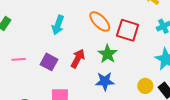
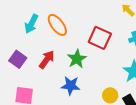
orange ellipse: (100, 22) -> (57, 25), moved

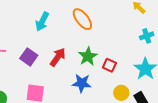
orange ellipse: (57, 25) -> (82, 19), moved
red square: (100, 38) -> (109, 65), moved, size x0.6

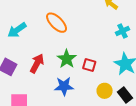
cyan arrow: (42, 21) -> (17, 30), turned 36

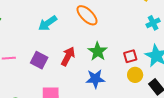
red square: (89, 65) -> (130, 56), moved, turned -32
yellow circle: (105, 91) -> (135, 75), moved

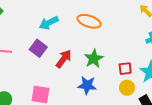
orange ellipse: (87, 15) -> (89, 21), turned -35
purple square: (39, 60) -> (38, 48), moved

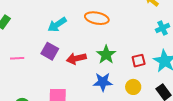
red arrow: (64, 59) -> (76, 58), turned -132
yellow circle: (127, 88) -> (133, 87), moved

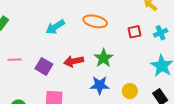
purple square: (50, 51) -> (44, 66), moved
red square: (139, 61) -> (134, 32), moved

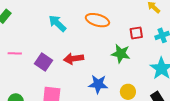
cyan arrow: (55, 27) -> (57, 23), turned 72
green star: (104, 58) -> (121, 54), moved, turned -30

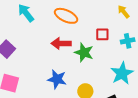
red arrow: (74, 59) -> (61, 43), moved

